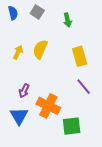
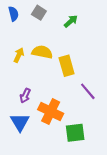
green arrow: (67, 20) -> (71, 21), turned -120
yellow semicircle: (40, 49) -> (42, 52), turned 78
yellow rectangle: (80, 56) -> (67, 66), moved

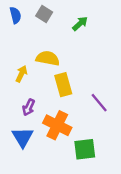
yellow arrow: (19, 55) -> (21, 74), moved
yellow rectangle: (67, 66) -> (63, 85), moved

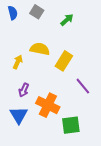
yellow rectangle: (63, 85) -> (64, 61), moved, turned 48

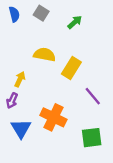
yellow arrow: (18, 62) -> (20, 79), moved
purple arrow: (24, 90) -> (12, 101), moved
green square: (71, 125) -> (92, 138), moved

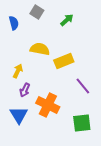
blue semicircle: (14, 14) -> (14, 23), moved
yellow rectangle: (71, 68) -> (64, 61), turned 36
purple arrow: (12, 101) -> (25, 90), moved

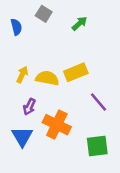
yellow semicircle: (40, 49) -> (47, 78), moved
yellow arrow: (18, 71) -> (22, 75), moved

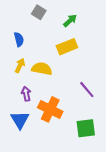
blue semicircle: (16, 27) -> (19, 39), moved
yellow rectangle: (76, 72) -> (67, 47), moved
purple arrow: (29, 107) -> (26, 94), turned 144

